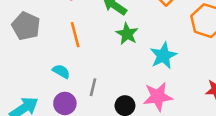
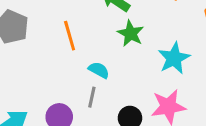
cyan semicircle: (61, 71) -> (99, 70), moved

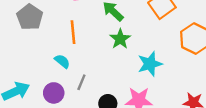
cyan semicircle: (99, 70) -> (62, 61), moved

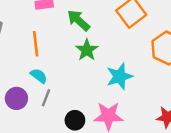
cyan semicircle: (62, 61) -> (39, 76), moved
purple circle: (54, 93) -> (16, 98), moved

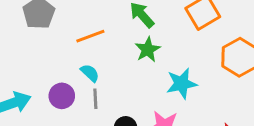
orange line: (36, 44) -> (90, 36), turned 70
gray line: (46, 98) -> (95, 99), turned -30

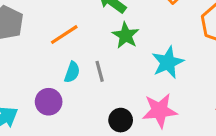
cyan semicircle: (90, 73) -> (72, 72), turned 78
gray line: (95, 99) -> (100, 71), moved

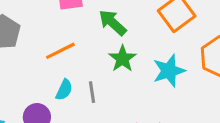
cyan star: (168, 62) -> (169, 71), moved

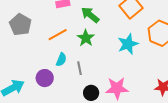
green star: (122, 59) -> (86, 38), moved
gray line: (92, 92) -> (79, 68), moved

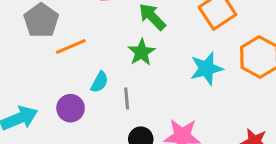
orange line: (58, 35) -> (71, 47), moved

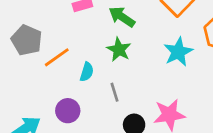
cyan semicircle: (100, 82) -> (87, 72), moved

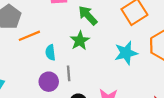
cyan semicircle: (87, 72) -> (50, 52), turned 144
purple circle: (68, 111) -> (49, 82), moved

